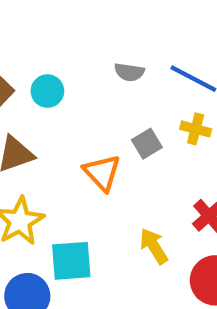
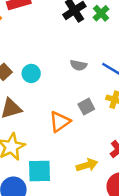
orange triangle: (102, 173) -> (60, 122), turned 35
yellow arrow: (154, 246) -> (87, 165), turned 102

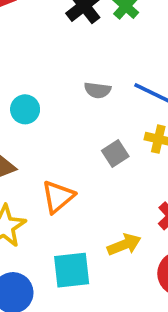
orange triangle: (60, 122) -> (58, 197), moved
cyan square: (40, 171) -> (72, 270), moved

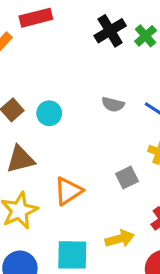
gray square: (115, 153) -> (127, 178), moved

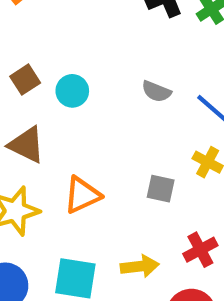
brown triangle: (21, 159) -> (27, 145), turned 32
gray square: (127, 178) -> (161, 189), turned 30

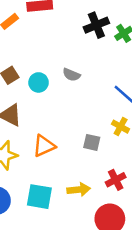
gray semicircle: (156, 91) -> (71, 75), moved

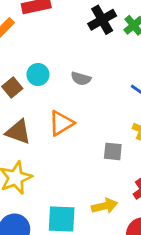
cyan circle: (39, 82) -> (38, 75), moved
orange triangle: (44, 146) -> (61, 123), moved

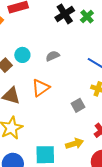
gray semicircle: (81, 79) -> (53, 56), turned 144
gray square: (113, 151) -> (78, 105), turned -32

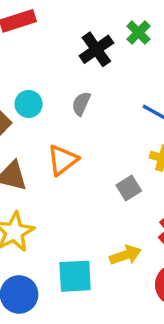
black cross: (65, 14) -> (96, 49), moved
gray semicircle: (53, 56) -> (81, 104), turned -40

